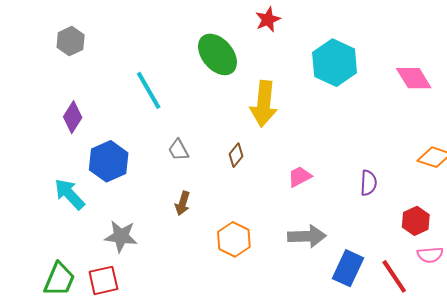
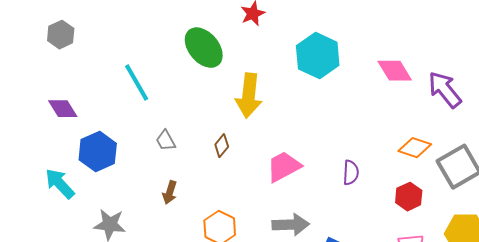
purple diamond: (73, 117) -> (63, 109), turned -64
pink trapezoid: (300, 177) -> (284, 167), size x1.5
red hexagon: (416, 221) -> (409, 197), moved

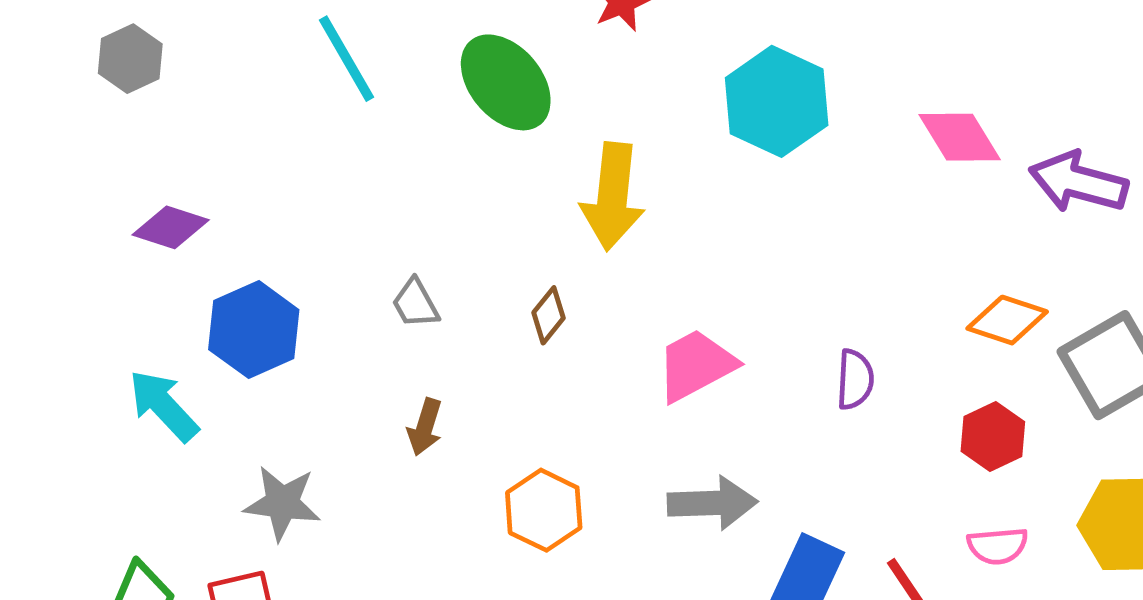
gray hexagon: (61, 35) -> (130, 59), moved
cyan line: (137, 83) -> (346, 59), moved
purple arrow: (445, 90) -> (1078, 182), turned -36
purple diamond: (63, 109) -> (171, 227), turned -40

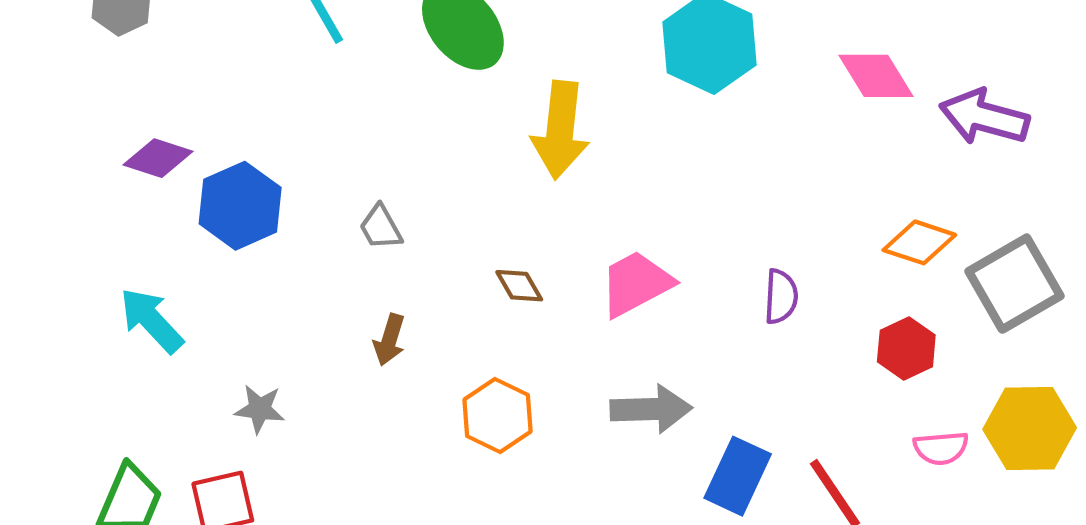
brown diamond: (548, 315) -> (519, 286), moved, turned -69
blue hexagon: (254, 330) -> (240, 206), moved
gray star: (282, 503) -> (260, 409), size x0.7
pink semicircle: (998, 546) -> (941, 448), moved

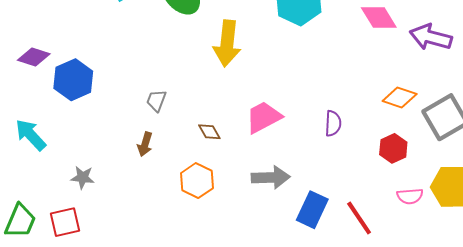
gray trapezoid: (381, 227) -> (156, 101), moved, turned 50
brown diamond: (519, 286) -> (209, 132), moved

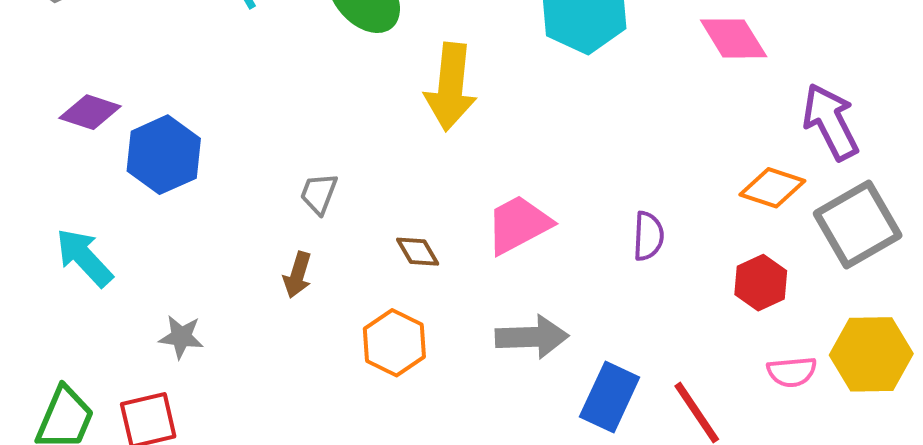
purple arrow: (431, 37) -> (831, 122), moved, turned 48

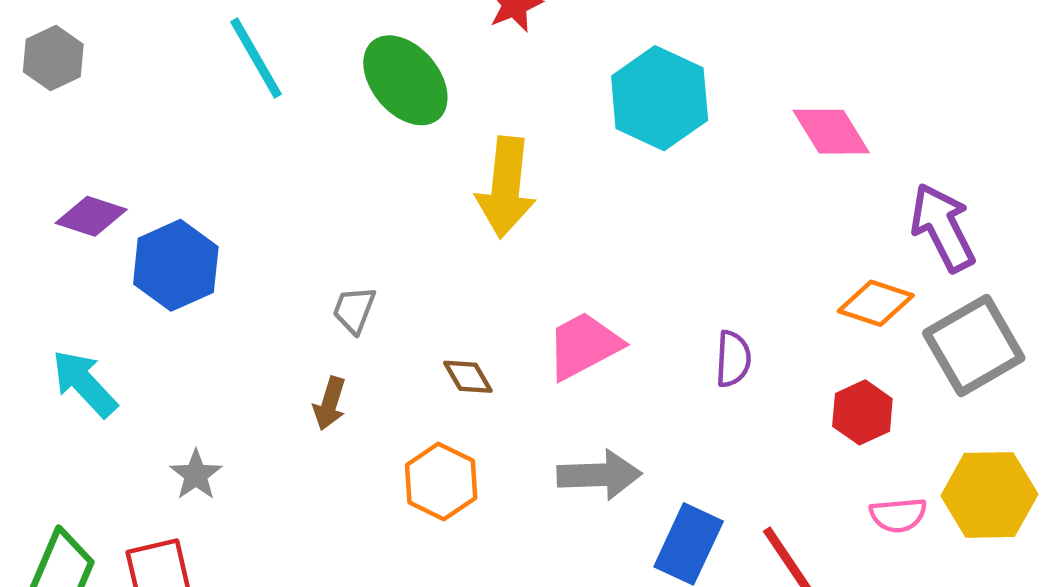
gray star: (181, 337) -> (196, 475), turned 30

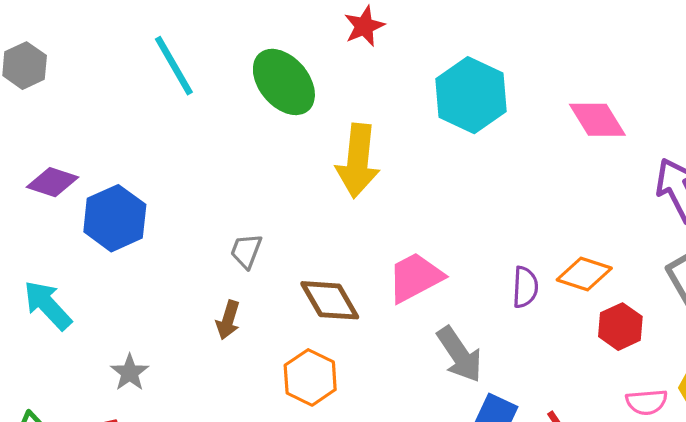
orange diamond: (876, 303) -> (584, 274), moved
brown diamond: (468, 377) -> (330, 300), size x1.6
gray arrow: (599, 475) -> (460, 354), moved, turned 58

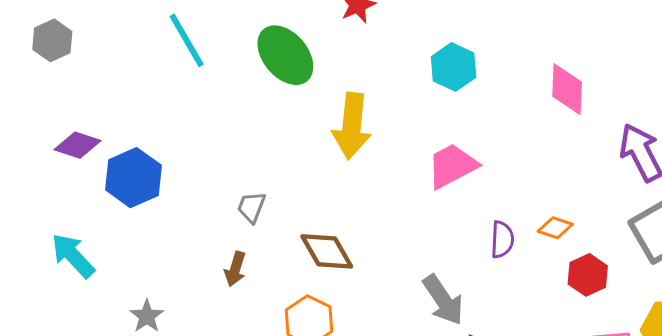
cyan hexagon: (471, 95) -> (454, 67), size x0.7
pink diamond: (597, 120) -> (567, 89), turned 34
orange diamond: (584, 274) -> (555, 228), size x0.7
pink trapezoid: (415, 277) -> (452, 166), moved

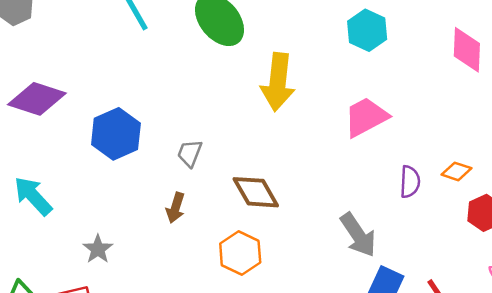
purple diamond: (77, 145) -> (37, 99), size x1.4
blue hexagon: (133, 178) -> (116, 134), moved

